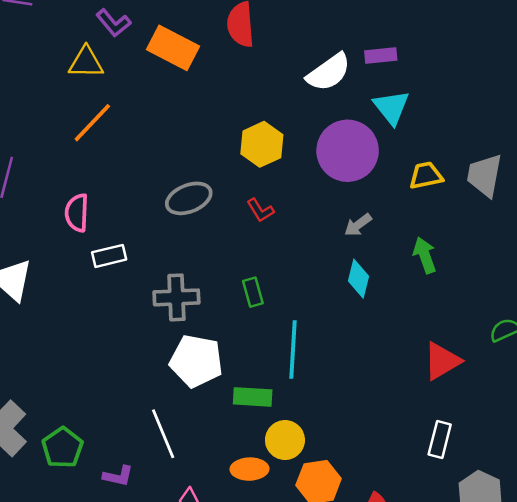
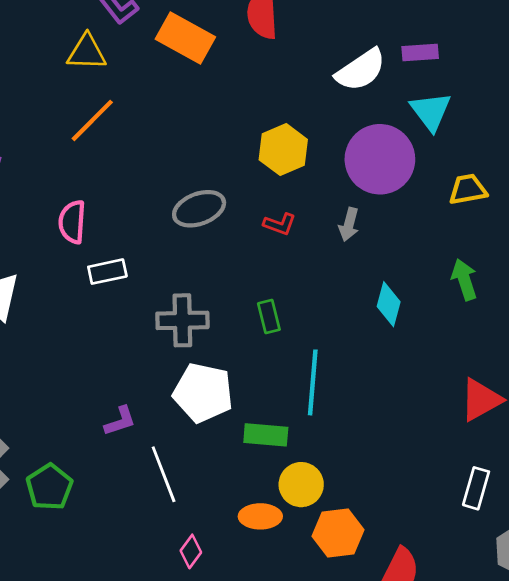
red L-shape: (260, 210) -> (280, 224), turned -40
gray arrow: (358, 225) -> (349, 224), moved, turned -40
purple L-shape: (118, 476) -> (120, 421), moved, turned -32

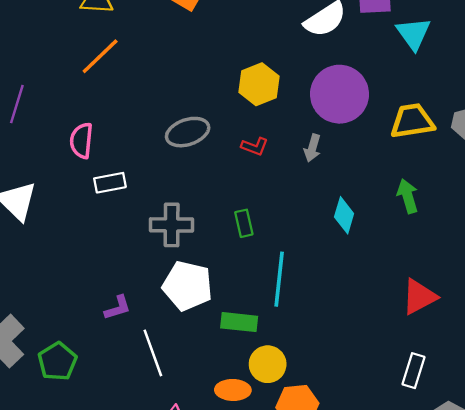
cyan triangle: (431, 111) -> (413, 34), moved
yellow trapezoid: (468, 189) -> (412, 121), size x1.4

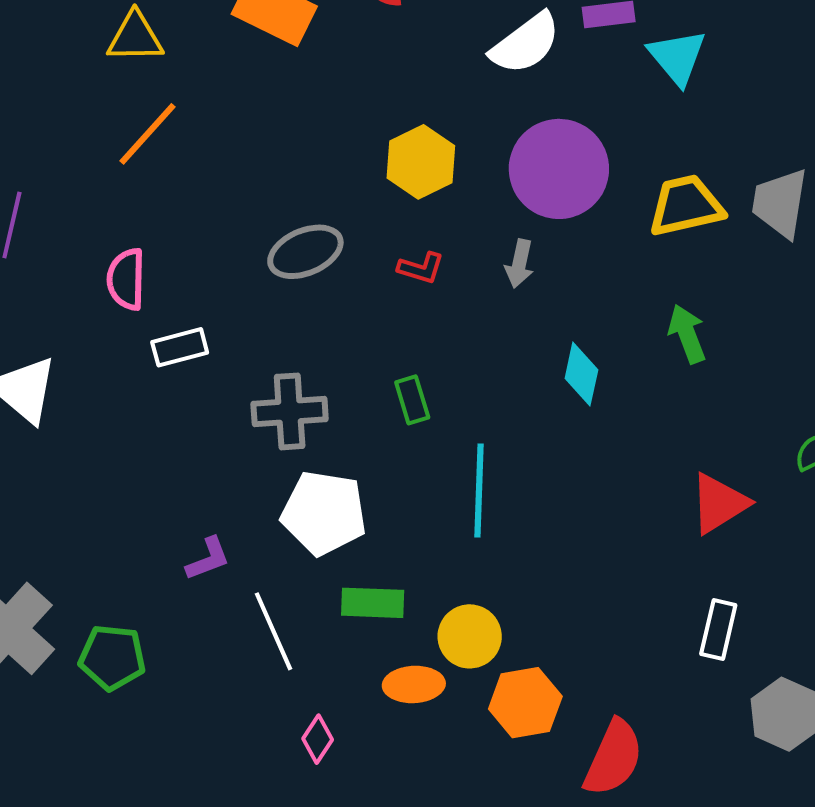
green rectangle: (239, 322) -> (373, 603), moved
green pentagon: (57, 361) -> (112, 657), turned -30

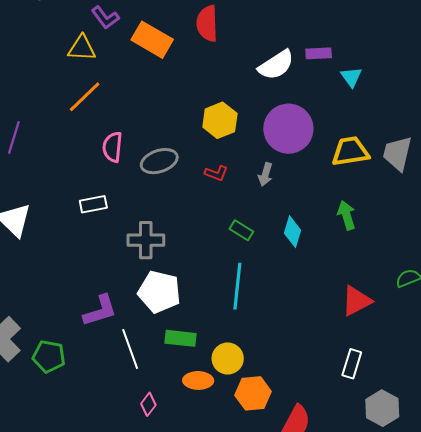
cyan triangle: (677, 57) -> (351, 77), size x0.7
pink semicircle: (126, 279) -> (112, 147), moved
green rectangle: (412, 400) -> (241, 230), moved, turned -45
purple L-shape: (208, 559) -> (100, 311), size x1.5

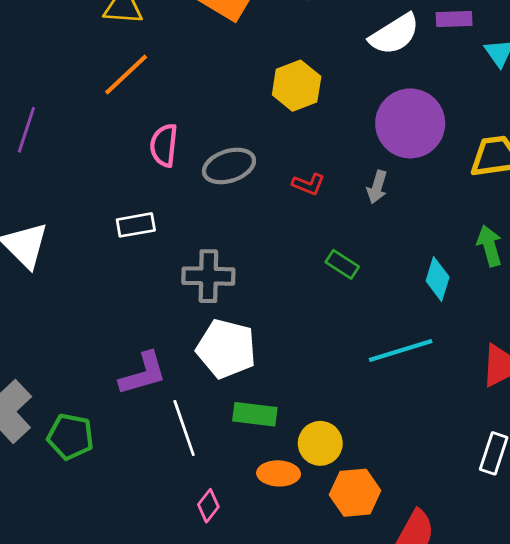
yellow hexagon: (220, 120) -> (297, 86), moved
cyan diamond: (293, 232) -> (438, 279), moved
cyan line: (237, 286) -> (401, 350), moved, turned 66

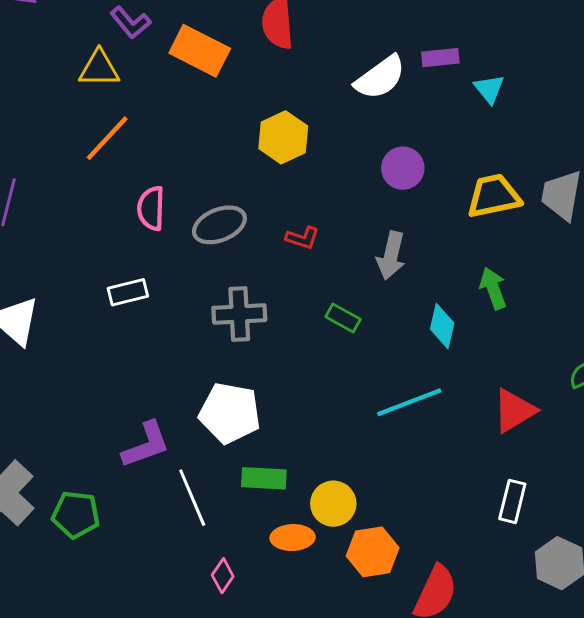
purple circle: (410, 123) -> (403, 168), size x0.6
gray arrow: (377, 187) -> (391, 256), moved, size x1.4
gray cross: (208, 276) -> (239, 314), moved

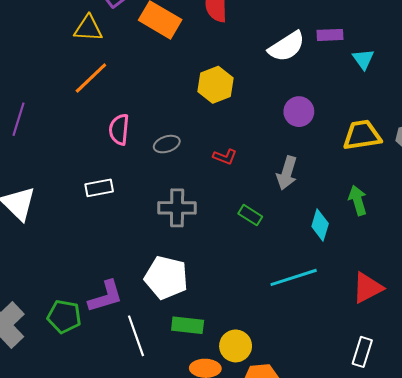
gray ellipse: (219, 225) -> (167, 144), size x0.7
green pentagon: (76, 515) -> (64, 316), moved

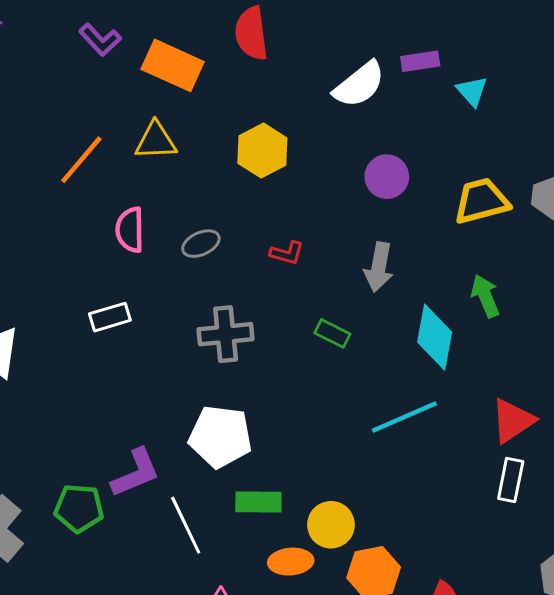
yellow triangle: (88, 28) -> (156, 141), moved
cyan diamond: (320, 225) -> (435, 337), size x1.4
white rectangle: (362, 352) -> (511, 480), moved

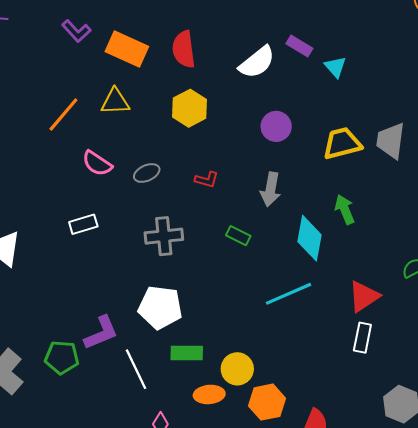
red semicircle: (251, 33) -> (184, 49), moved
purple rectangle: (420, 61) -> (299, 46), turned 40
pink semicircle: (130, 230) -> (97, 163), turned -56

